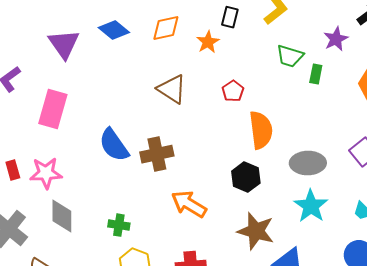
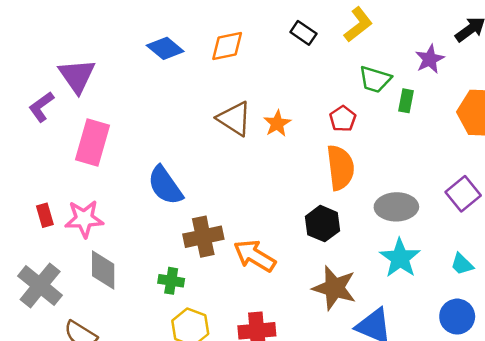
black rectangle: (230, 17) -> (303, 33), turned -70
orange star: (208, 42) -> (277, 123), moved
purple triangle: (64, 44) -> (77, 76), moved
red pentagon: (233, 91) -> (343, 119), moved
brown cross: (157, 154) -> (203, 237), moved

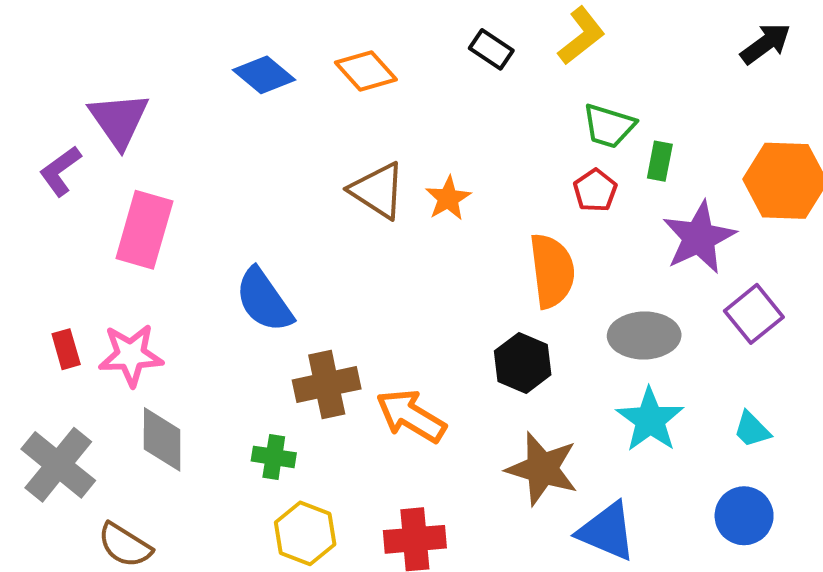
orange diamond: (227, 46) -> (366, 71), turned 60
purple star: (430, 59) -> (699, 238), moved, size x1.5
red pentagon: (343, 119) -> (595, 190), moved

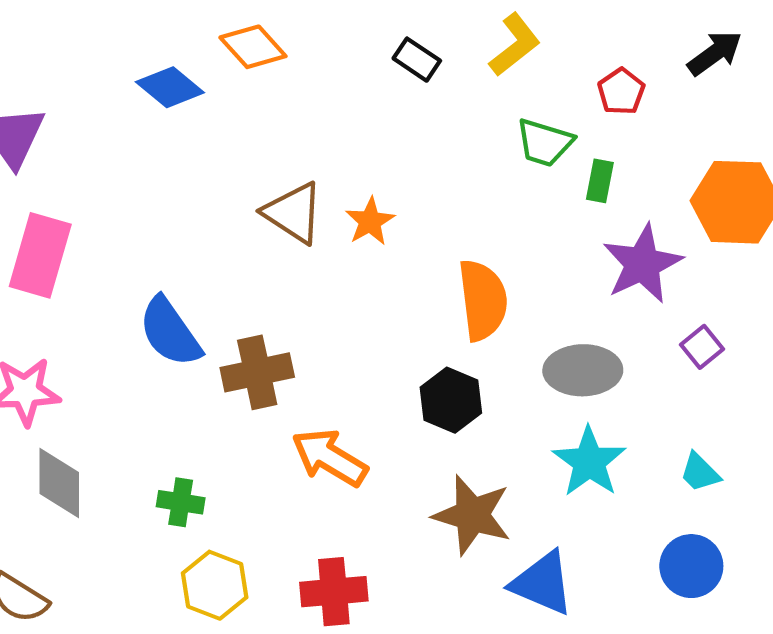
orange diamond: (366, 71) -> (253, 47), moved
red pentagon: (595, 190) -> (621, 92), moved
purple square: (754, 314) -> (702, 347), size x0.7
brown cross: (327, 384) -> (257, 372), moved

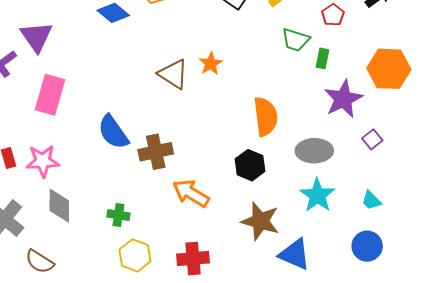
orange star: (370, 221) -> (211, 64), moved

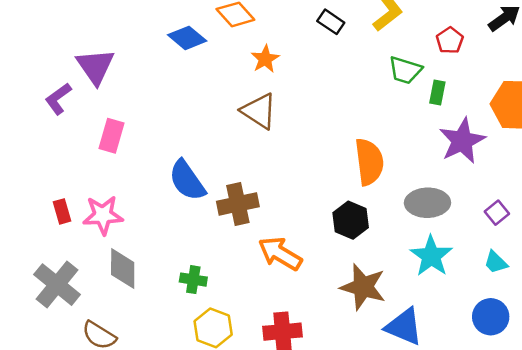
orange star: (211, 64) -> (265, 59), moved
pink rectangle: (50, 95) -> (112, 136), size x0.7
purple square: (372, 139) -> (497, 213), moved

